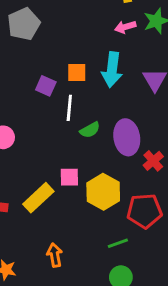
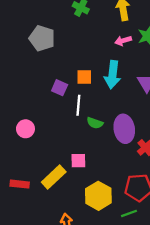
gray pentagon: (24, 24) -> (42, 38), turned -30
green semicircle: (90, 130) -> (95, 123), turned 49
yellow hexagon: (103, 192) -> (98, 196), moved
green line: (118, 243) -> (129, 213), moved

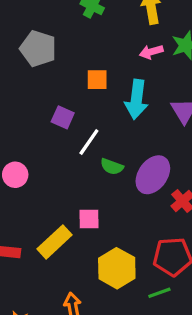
orange square: (84, 77) -> (97, 80), moved
white line: (78, 105) -> (89, 142), turned 30
purple ellipse: (124, 129) -> (153, 175), turned 44

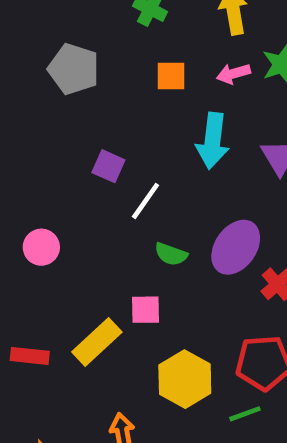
orange square: (97, 80) -> (171, 76), moved
green semicircle: (112, 167) -> (171, 254), moved

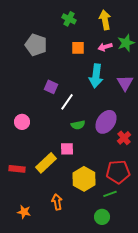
green semicircle: (171, 254) -> (78, 125), turned -32

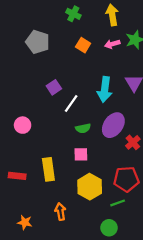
orange square: (78, 48) -> (83, 45), turned 32
cyan arrow: (96, 76) -> (105, 89), moved
purple square: (51, 87) -> (54, 87), turned 32
pink square: (67, 149) -> (81, 154), moved
yellow rectangle: (46, 163) -> (48, 169), turned -55

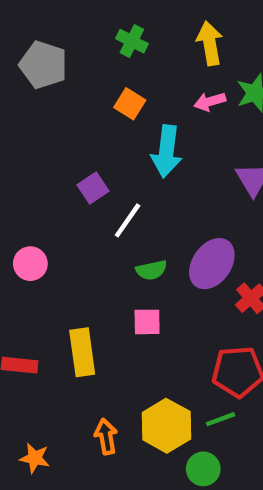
gray pentagon: (38, 42) -> (43, 65), moved
orange square: (83, 45) -> (130, 104), moved
cyan arrow: (105, 89) -> (166, 151), moved
yellow hexagon: (90, 187) -> (166, 426), moved

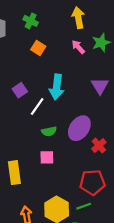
green cross: (132, 41) -> (31, 21), moved
pink arrow: (210, 102) -> (78, 47), turned 64
cyan arrow: (166, 151) -> (57, 87), moved

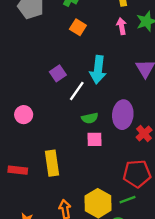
pink arrow: (78, 47) -> (122, 26), turned 32
purple ellipse: (79, 128) -> (123, 115), turned -30
pink square: (47, 157) -> (94, 139), moved

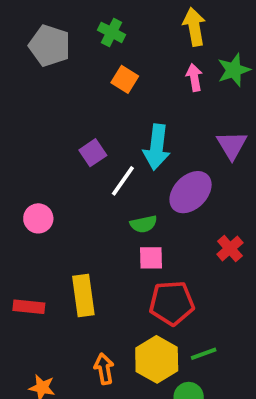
purple ellipse: (123, 115) -> (191, 192), moved, turned 40
red pentagon: (137, 174) -> (172, 303), moved

